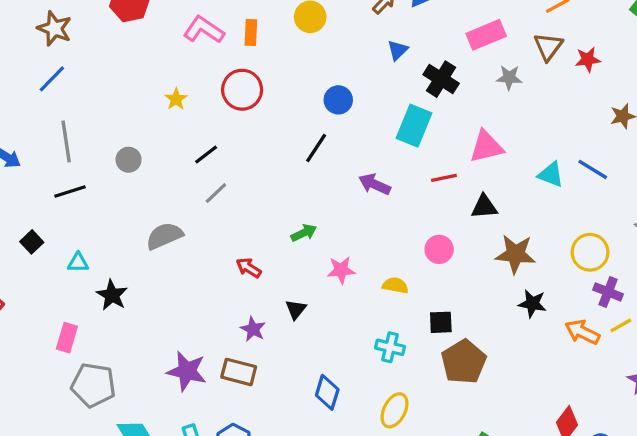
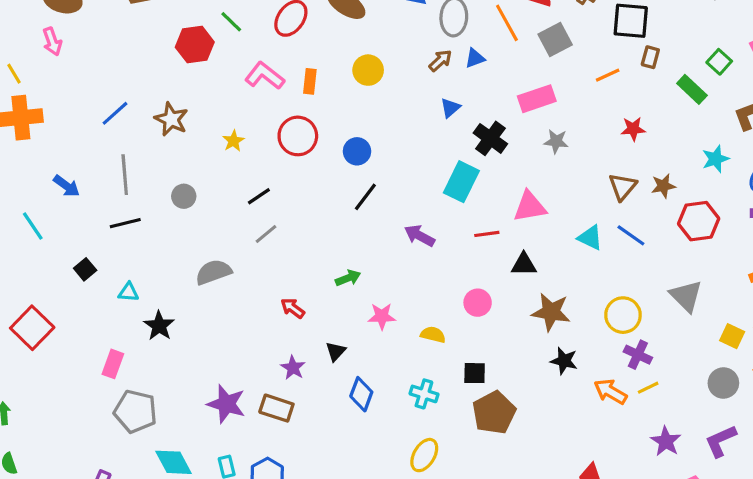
brown star: (54, 28) -> (171, 119), moved
brown triangle: (548, 47) -> (623, 187), moved
blue circle: (338, 100) -> (357, 151), moved
blue diamond: (327, 392) -> (361, 394), moved

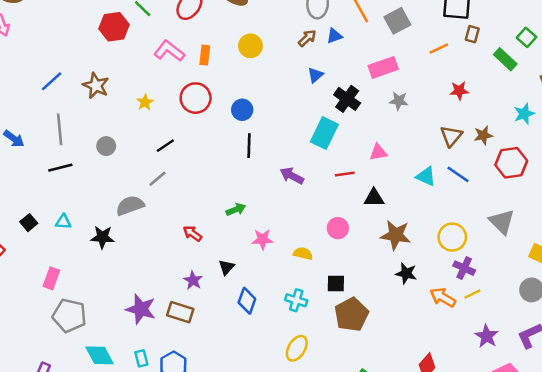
black line: (365, 197) -> (249, 146), turned -35
pink triangle: (530, 207) -> (378, 152), size x0.7
gray line: (266, 234) -> (157, 179), moved
black square: (85, 269) -> (29, 223), moved
black star: (159, 326) -> (102, 237), moved, turned -30

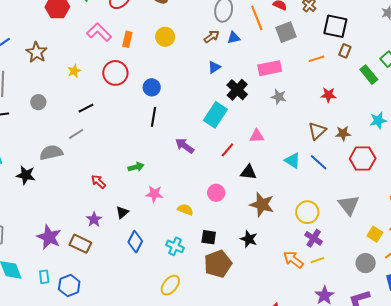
red line: (345, 174) -> (227, 150), turned -49
black star: (406, 273) -> (249, 239), moved

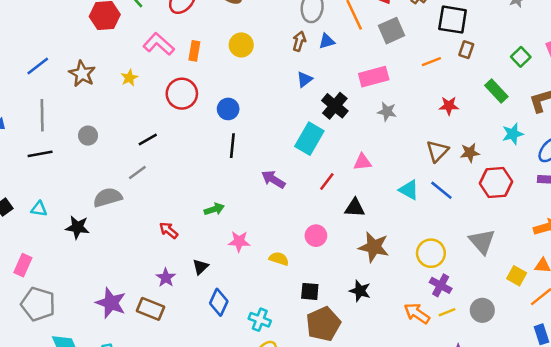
brown arrow: (212, 36) -> (299, 41), turned -35
yellow star: (74, 71) -> (129, 78), moved
green rectangle: (369, 75) -> (496, 91), moved
cyan cross: (175, 246) -> (260, 320), moved
gray circle: (366, 263) -> (482, 310), moved

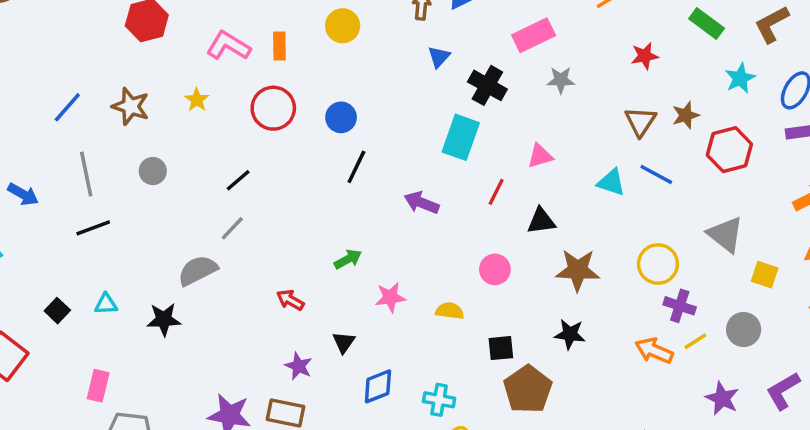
gray circle: (88, 136) -> (153, 171), moved
black line: (232, 146) -> (356, 167), turned 30
yellow square: (517, 276) -> (765, 275), moved
blue diamond: (219, 302) -> (378, 386), turned 55

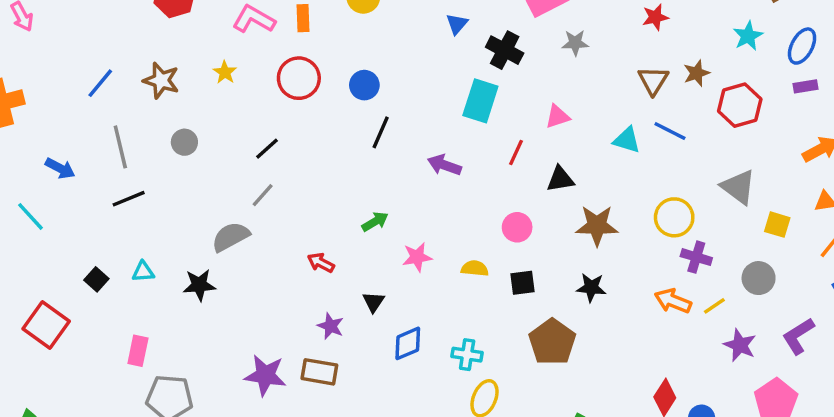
yellow line: (695, 341) -> (714, 306), moved
black square: (501, 348) -> (522, 283), moved

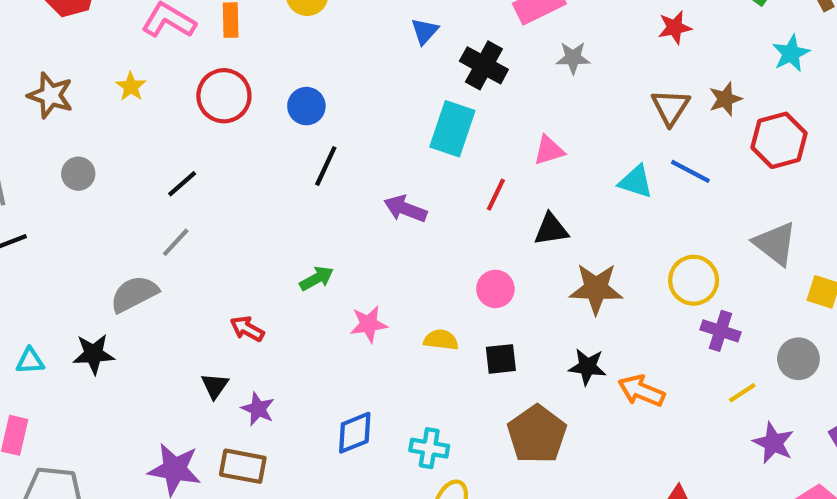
cyan triangle: (143, 272) -> (30, 361), moved
orange arrow: (673, 301) -> (641, 391), moved
black triangle: (373, 302) -> (215, 386), moved

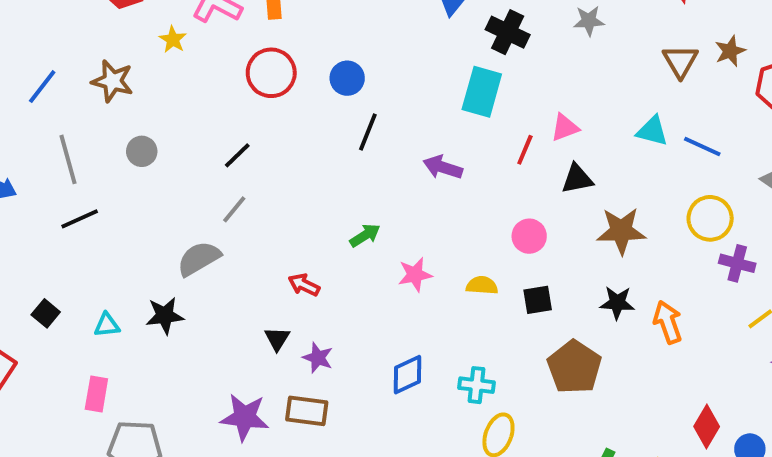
yellow star: (131, 87) -> (173, 40), moved
pink triangle: (549, 150) -> (565, 128), moved
blue line: (690, 171) -> (702, 147), moved
orange arrow: (641, 391) -> (668, 322), turned 51

